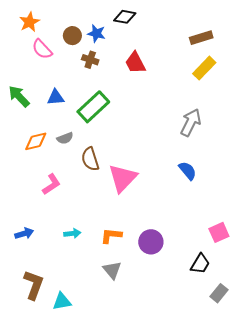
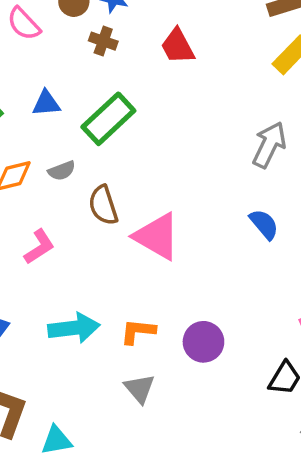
pink triangle: (123, 178) -> (157, 236), turned -44
cyan arrow: (72, 233) -> (74, 328), size x1.8

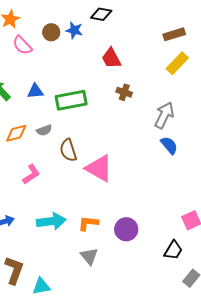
brown cross: (103, 41) -> (124, 92), moved
green rectangle: (108, 119) -> (71, 100), turned 32
blue semicircle: (264, 224) -> (169, 145), moved

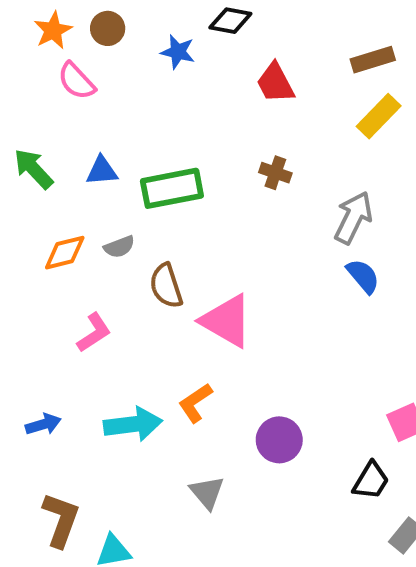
brown circle: (51, 32) -> (108, 28), moved
red trapezoid: (111, 58) -> (275, 83), moved
orange L-shape: (88, 223) -> (195, 403), moved, turned -40

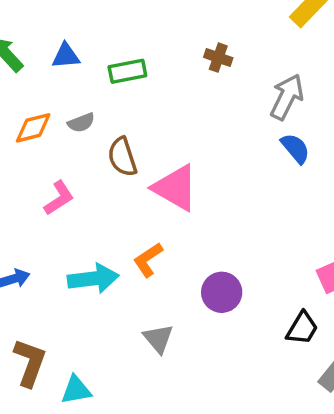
green rectangle: (172, 188) -> (127, 71), size x0.7

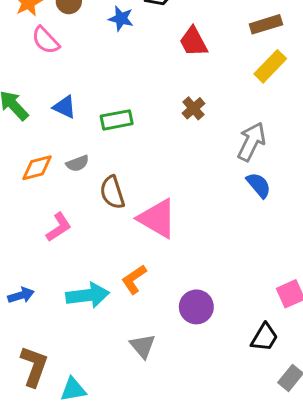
blue triangle: (66, 56) -> (64, 107), turned 30
brown cross: (218, 58) -> (193, 108), turned 30

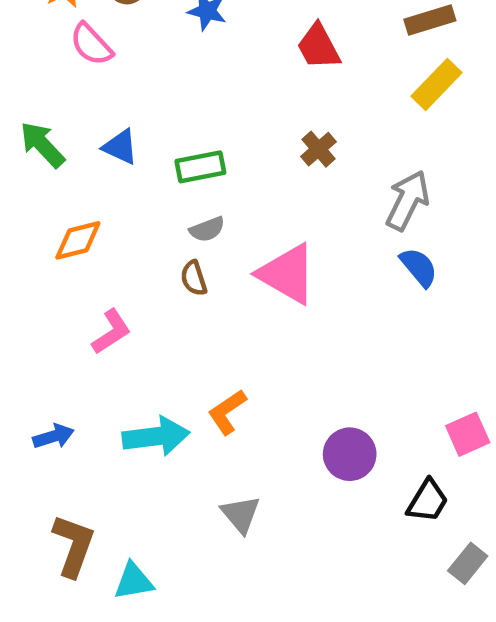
gray semicircle: (78, 163) -> (207, 229), moved
brown semicircle: (112, 192) -> (194, 278), size x0.7
pink triangle: (157, 218) -> (287, 274), moved
purple circle: (196, 307) -> (350, 454), moved

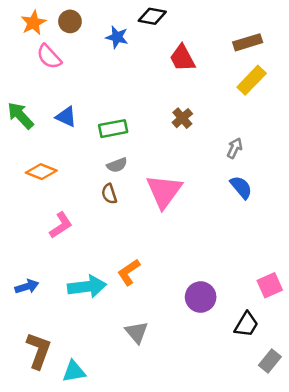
gray arrow: (408, 200) -> (235, 148), size x0.6
orange diamond: (78, 240) -> (41, 172), turned 36
pink triangle: (287, 274) -> (164, 191), turned 36

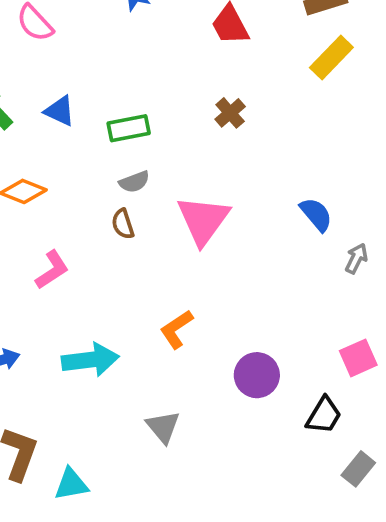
gray arrow: (235, 148) -> (356, 258), moved
orange L-shape: (129, 272) -> (176, 329), moved

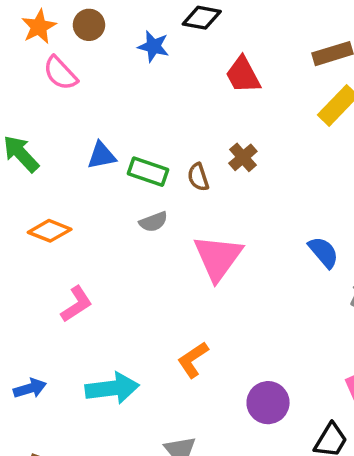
blue triangle: (60, 111) -> (102, 156), moved, turned -36
green rectangle: (129, 128) -> (148, 172), turned 30
brown semicircle: (123, 224) -> (198, 177), moved

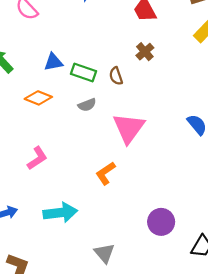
brown cross: (243, 157) -> (145, 52), moved
orange diamond: (50, 231) -> (38, 98), moved
orange L-shape: (193, 360) -> (106, 173), moved

